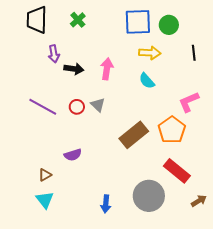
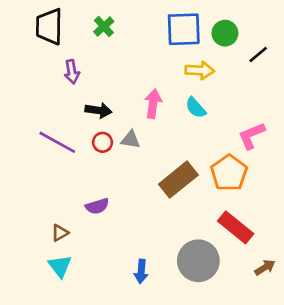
black line: (194, 53) -> (258, 54), moved, turned 56
black arrow: (74, 69) -> (98, 110), moved
pink arrow: (107, 69) -> (153, 104), moved
gray triangle: (98, 105) -> (130, 140), turned -35

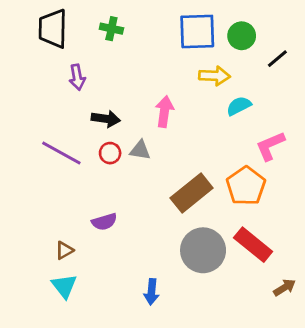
green cross: (104, 26) -> (111, 29), turned -36
cyan semicircle: (196, 108) -> (239, 106), moved, turned 105
gray circle: (198, 261) -> (203, 250), moved

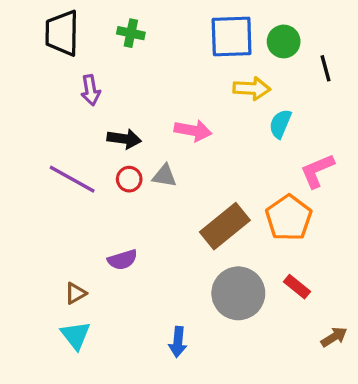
black line: (277, 59) -> (326, 68), turned -65
cyan semicircle: (239, 106) -> (280, 124), turned -40
pink arrow: (164, 112) -> (193, 130), turned 92
red rectangle: (253, 245) -> (297, 287), size x0.6

